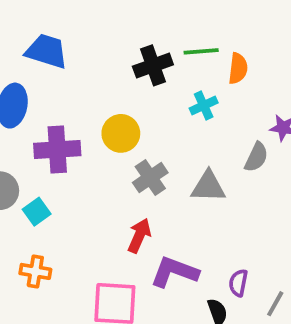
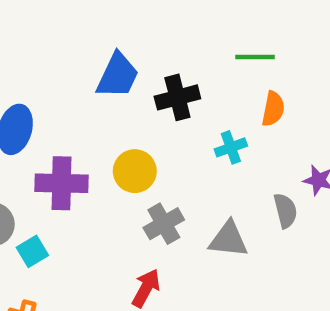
blue trapezoid: (47, 51) -> (118, 76), moved, turned 93
green line: (201, 51) -> (255, 57), moved
gray semicircle: (256, 157) -> (285, 211), turned -44

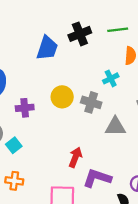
black cross: (177, 97) -> (80, 34), moved
purple cross: (61, 183) -> (25, 108), size x0.7
gray cross: (164, 224) -> (91, 102), moved, turned -36

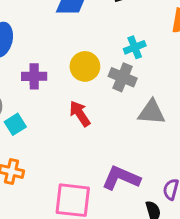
cyan cross: (111, 78) -> (135, 47), moved
red arrow: (75, 157) -> (80, 114), moved, turned -60

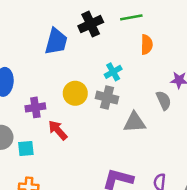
red arrow: (80, 114) -> (58, 130), moved
cyan square: (15, 124) -> (26, 149), turned 35

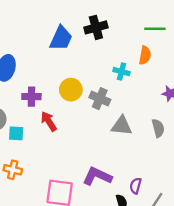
green line: (131, 17) -> (155, 29), moved
cyan cross: (113, 72) -> (122, 72), moved, turned 35
gray semicircle: (164, 100) -> (158, 128), moved

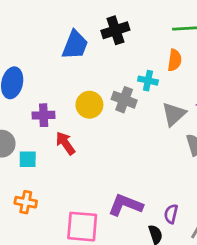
gray cross: (100, 99) -> (124, 100), moved
gray triangle: (122, 126) -> (174, 114), moved, turned -45

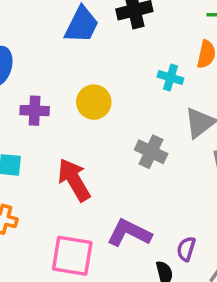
gray cross: (124, 100) -> (151, 152), moved
red arrow: (65, 143) -> (74, 180), moved, size x1.4

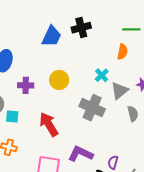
cyan cross: (170, 77) -> (102, 75), moved, turned 32
gray cross: (151, 152) -> (92, 108), size x1.4

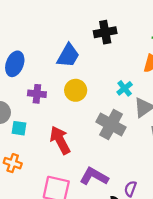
blue trapezoid: (51, 36) -> (68, 56), moved

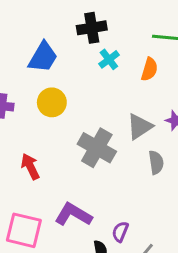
cyan cross: (125, 88) -> (109, 59), moved
red arrow: (60, 140) -> (30, 167), size x0.7

